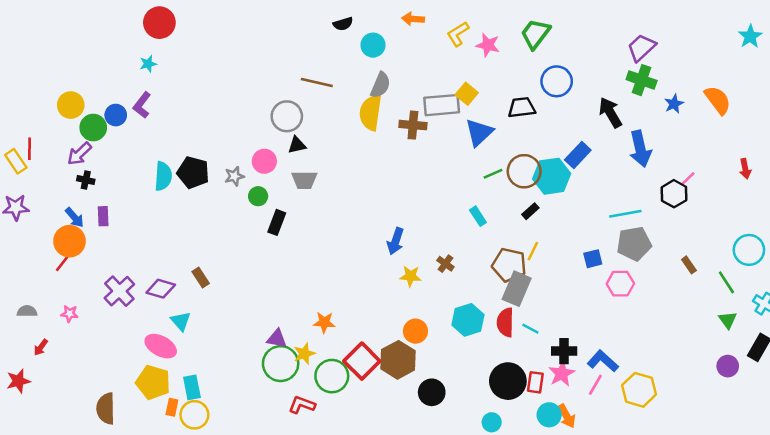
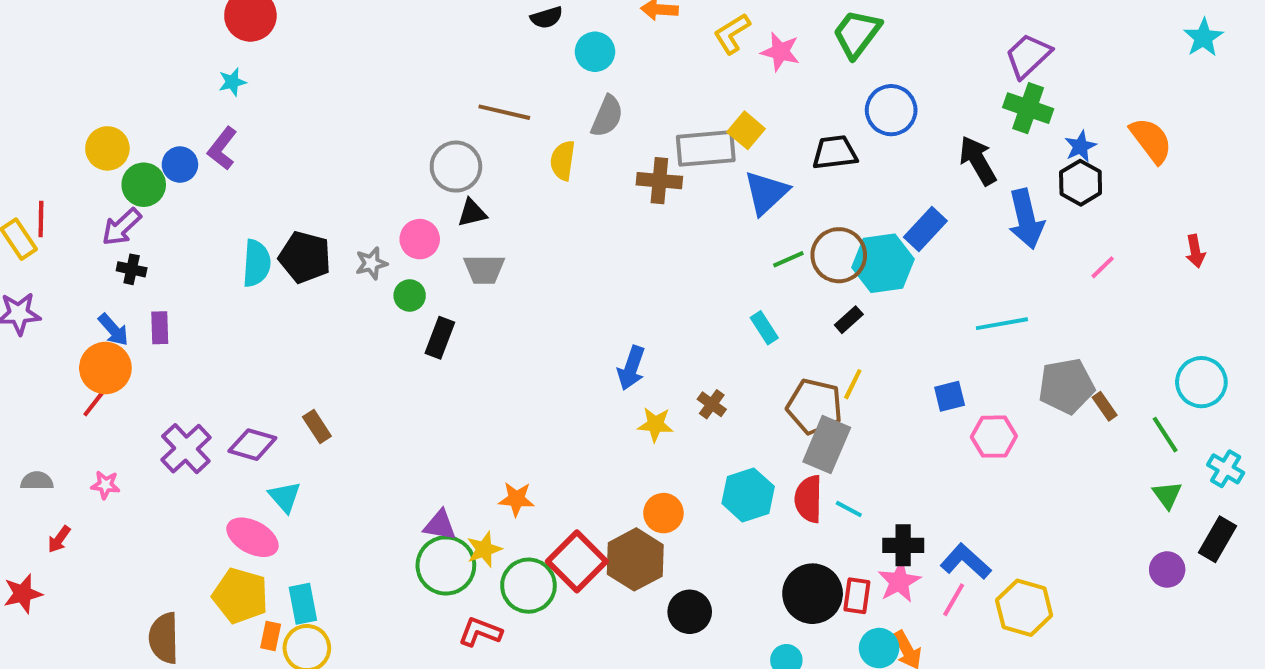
yellow semicircle: (370, 113) -> (563, 161), moved, size x0.7
black hexagon: (674, 194) -> (1081, 183), moved
gray pentagon: (634, 244) -> (1066, 386), moved

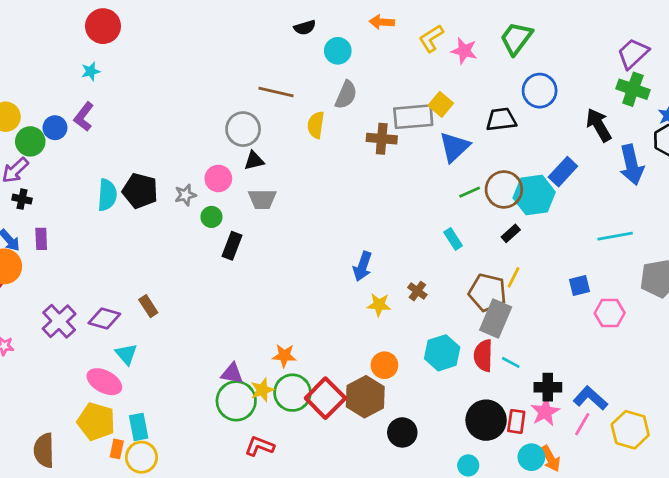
green circle: (528, 586) -> (292, 393), moved

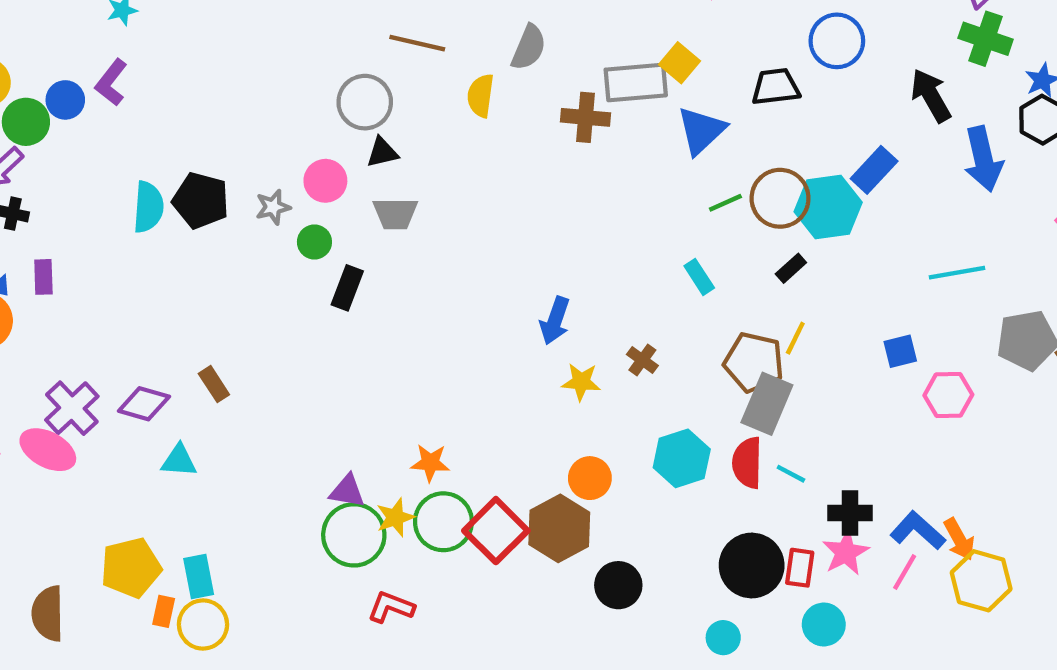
cyan triangle: (126, 354) -> (179, 461), turned -45
pink ellipse: (104, 382) -> (48, 450), moved
yellow pentagon: (96, 421) -> (131, 568), turned -30
orange arrow: (551, 459) -> (959, 539), moved

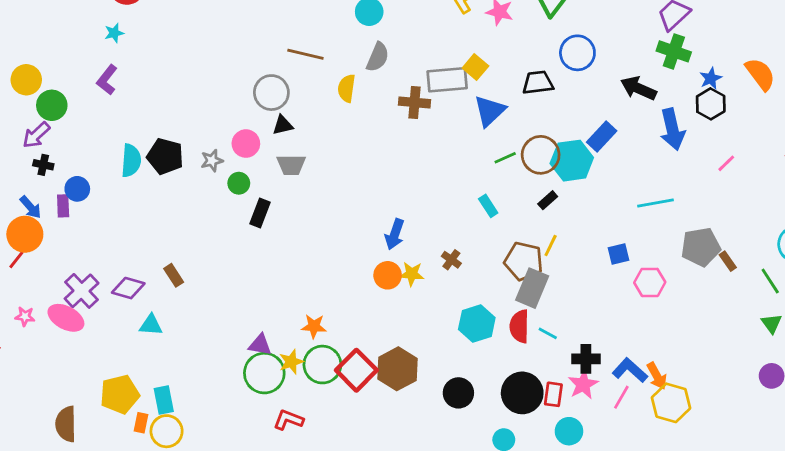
black arrow: (931, 96) -> (638, 88), turned -36
blue circle: (65, 100) -> (77, 189), moved
orange circle: (590, 478) -> (388, 275), moved
black circle: (618, 585) -> (458, 393), moved

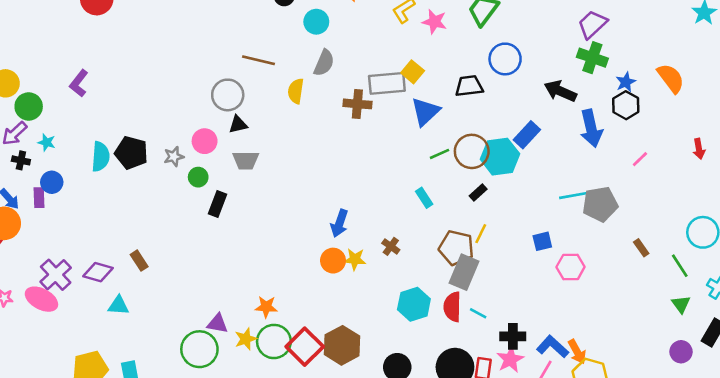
cyan star: (114, 33) -> (47, 142), moved, turned 30
gray pentagon: (701, 247) -> (600, 204), moved
green circle: (264, 373) -> (199, 349), moved

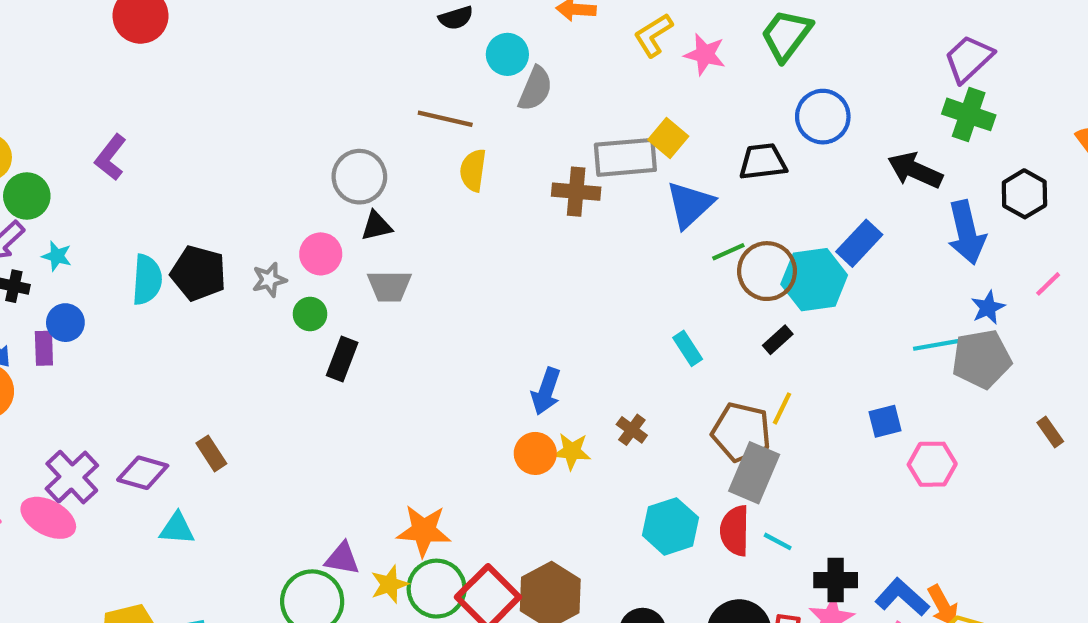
brown line: (259, 60) -> (445, 119), moved
gray semicircle: (324, 63) -> (535, 89), moved
blue star: (626, 82) -> (988, 308), moved
green line: (440, 154) -> (728, 252), moved
orange star: (266, 307) -> (424, 531), size x1.4

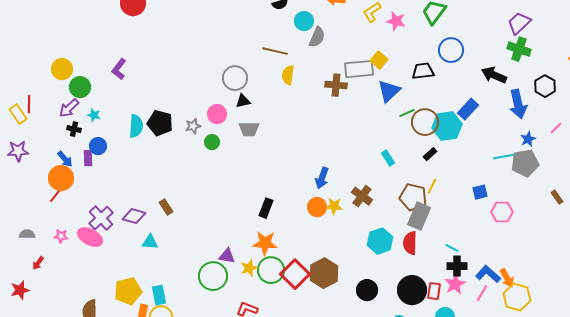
black rectangle: (342, 359) -> (266, 208), moved
brown cross: (632, 430) -> (362, 196), size x1.5
cyan line: (778, 541) -> (452, 248), moved

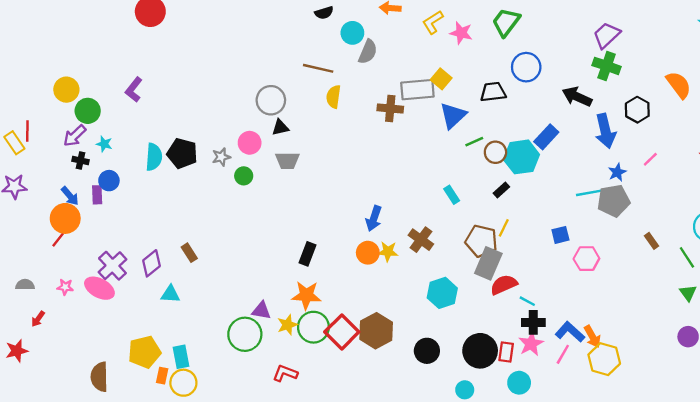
brown circle: (425, 122) -> (495, 152), size x0.7
purple diamond: (134, 216) -> (151, 263), turned -55
red semicircle: (410, 243) -> (504, 285), moved, turned 65

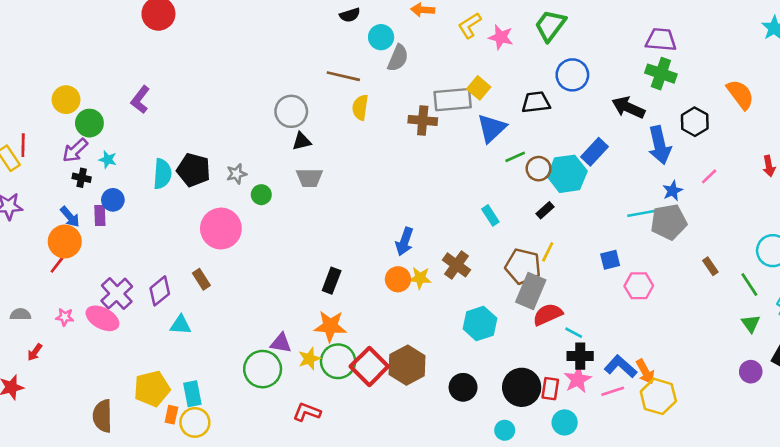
purple trapezoid: (607, 35) -> (661, 40), turned 48
pink circle: (250, 143) -> (221, 228), moved, size x1.6
pink line: (563, 354) -> (613, 391), turned 42

